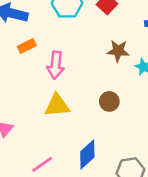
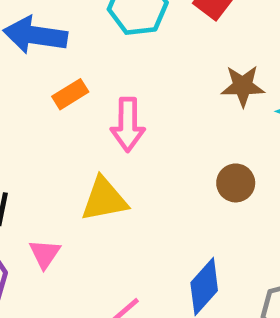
yellow triangle: (57, 105) -> (104, 199), moved

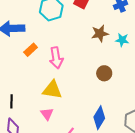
yellow triangle: (104, 199) -> (52, 90), turned 30
pink triangle: (45, 254) -> (47, 114), moved

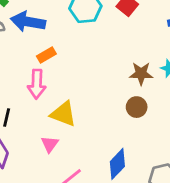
brown star: (100, 33) -> (141, 74), moved
pink arrow: (56, 58) -> (37, 84), moved

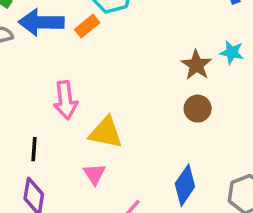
orange rectangle: (46, 55) -> (87, 26), moved
brown star: (141, 74) -> (196, 65), turned -30

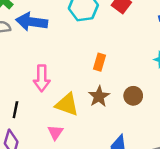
orange rectangle: (87, 26) -> (100, 62), moved, turned -42
brown star: (196, 65) -> (99, 96), moved

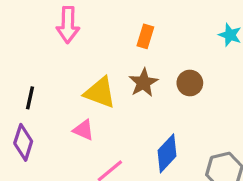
pink arrow: (42, 78) -> (68, 25), moved
pink triangle: (55, 132) -> (83, 130), turned -42

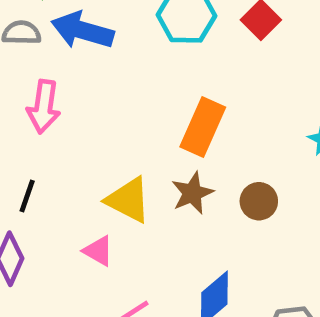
pink arrow: (68, 25) -> (44, 107), moved
orange rectangle: (145, 36) -> (203, 127), size x1.6

